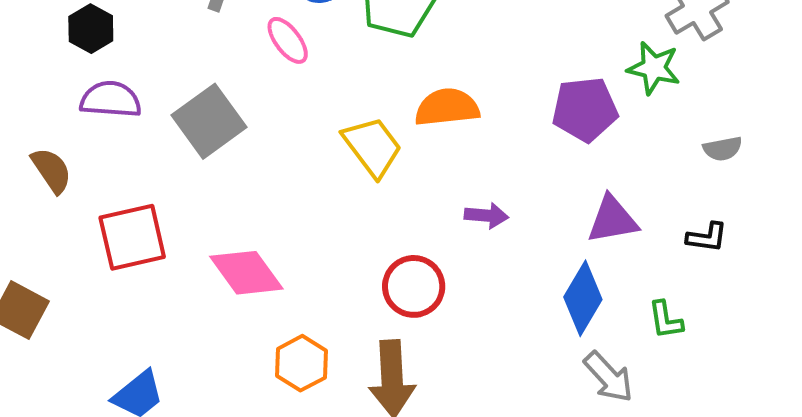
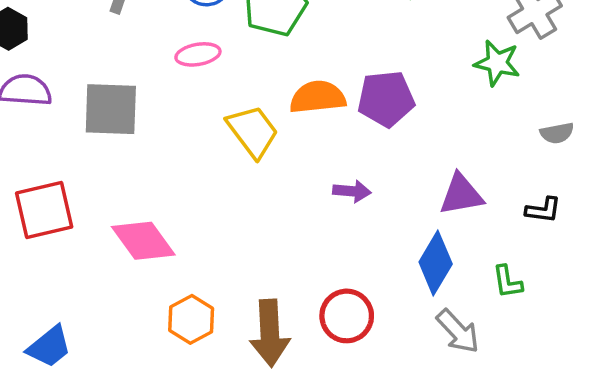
pink ellipse: (288, 40) -> (198, 54), moved, turned -63
purple pentagon: (585, 109) -> (386, 99), moved
gray square: (209, 121) -> (111, 109), turned 38
red circle: (414, 286) -> (347, 316), moved

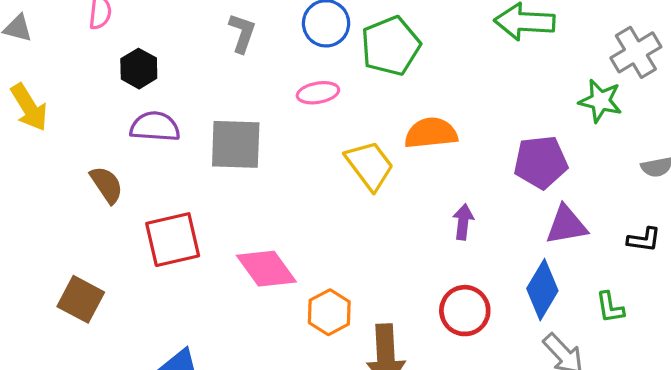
purple pentagon: (386, 99) -> (541, 162), moved
purple arrow: (352, 191) -> (463, 222), turned -88
red circle: (347, 316) -> (465, 311), moved
orange hexagon: (191, 319) -> (329, 312), moved

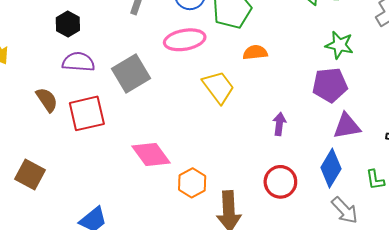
pink ellipse: (318, 93) -> (185, 40), size x1.5
green star: (600, 101) -> (339, 45), moved
orange semicircle: (431, 133) -> (255, 52), moved, size x0.7
gray square: (236, 144) -> (131, 73), turned -33
red square: (173, 240) -> (87, 113), moved

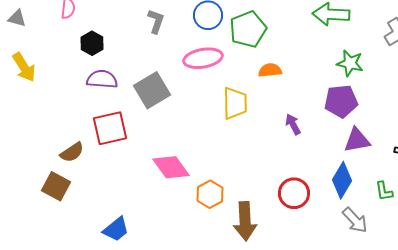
yellow trapezoid: (218, 87) -> (235, 103), turned 36
brown semicircle: (47, 100) -> (72, 152), moved, turned 90
purple arrow: (279, 124) -> (293, 124), moved, turned -35

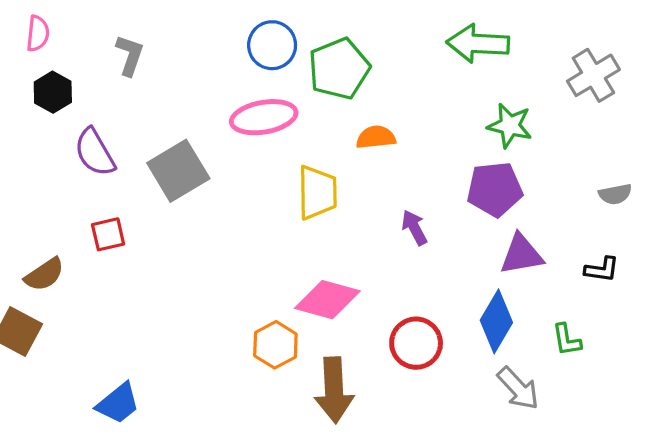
gray L-shape: (156, 21) -> (130, 55), moved
black hexagon: (92, 43) -> (53, 92), moved
purple semicircle: (102, 79) -> (95, 152), turned -124
red square: (110, 128) -> (108, 234), size x0.6
pink diamond: (171, 167) -> (327, 300), moved, turned -39

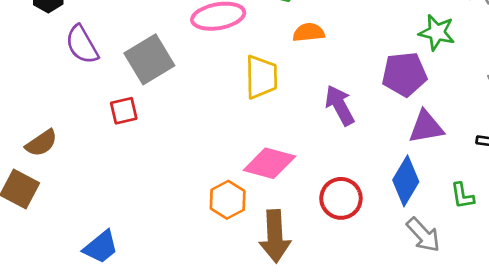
green star: (510, 126) -> (437, 32), moved
purple arrow: (414, 228) -> (340, 105), size x1.4
red square: (108, 234) -> (124, 111), moved

